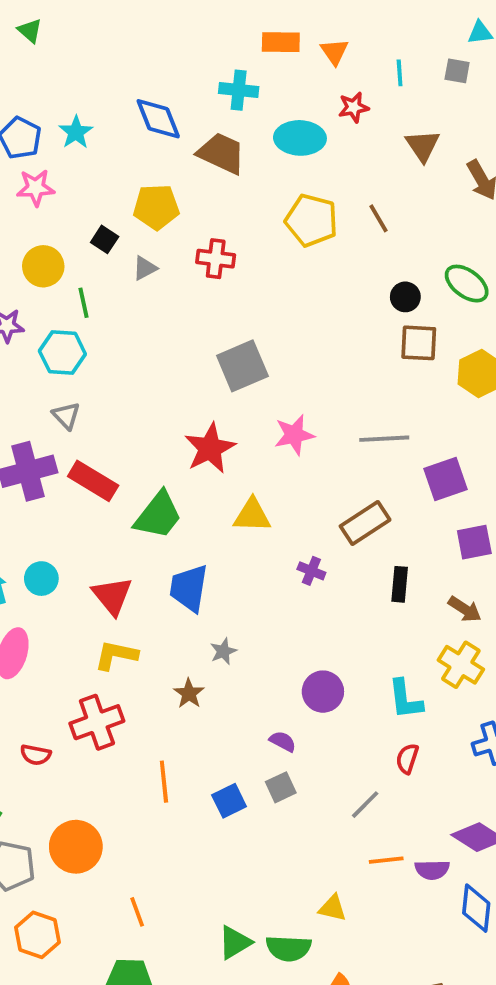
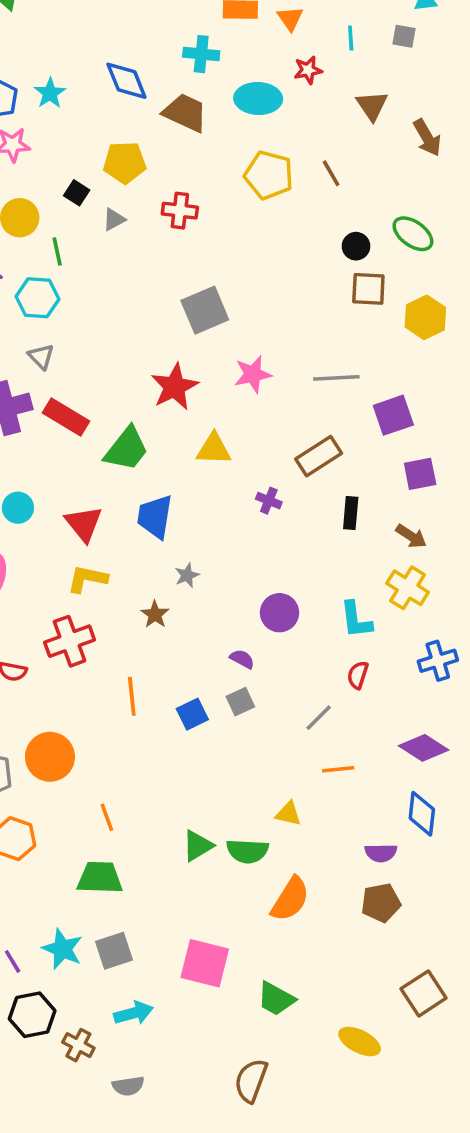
purple semicircle: (432, 870) -> (381, 853), moved

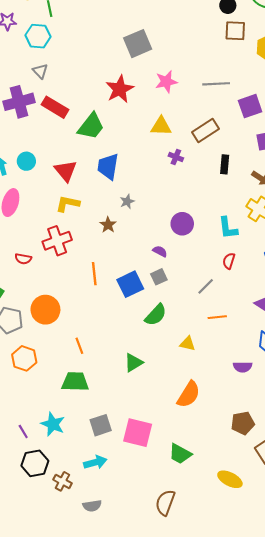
yellow triangle: (214, 449) -> (161, 126), moved
blue square: (192, 714) -> (130, 284), size x1.4
green semicircle: (247, 851) -> (156, 315), moved, turned -50
brown pentagon: (381, 903) -> (243, 423), moved
gray square: (114, 951) -> (101, 425), moved

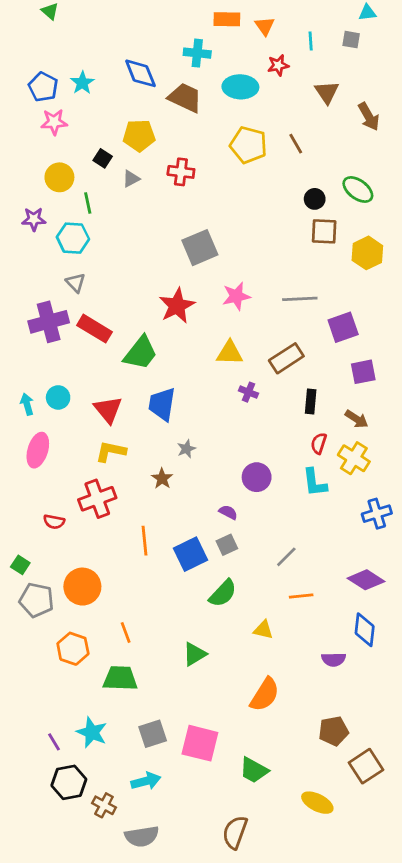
red semicircle: (229, 261) -> (319, 443), moved
orange hexagon: (24, 358) -> (73, 649), moved
gray semicircle: (92, 506) -> (142, 836), size x1.4

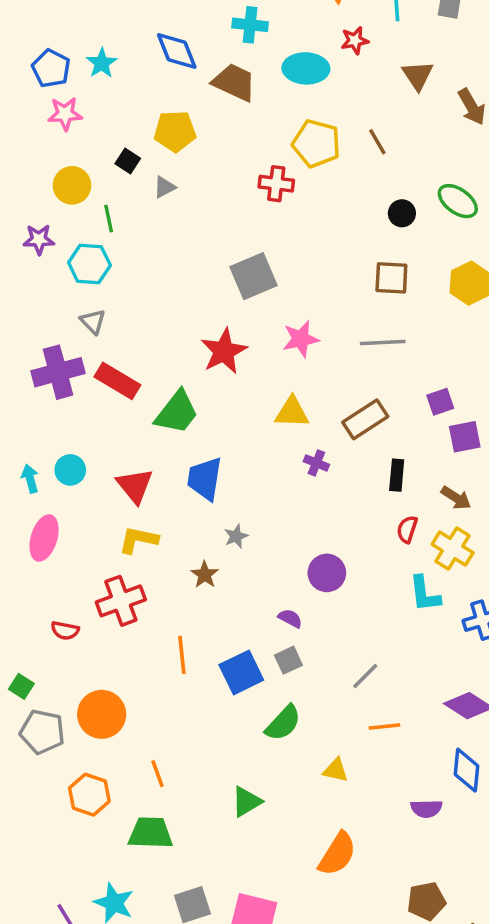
red cross: (181, 172) -> (276, 184), moved
brown square: (324, 231) -> (391, 278), moved
purple square: (343, 327) -> (440, 402), moved, size x0.7
cyan L-shape: (315, 483) -> (425, 594), moved

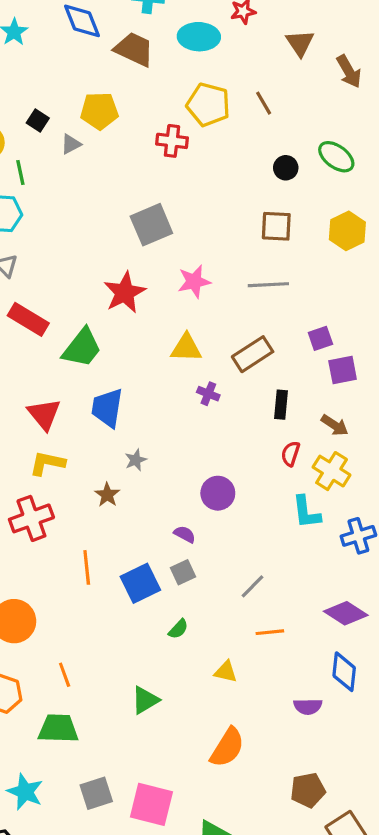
yellow pentagon: (175, 131) -> (99, 111), moved
green semicircle: (283, 723) -> (178, 629), size x0.6

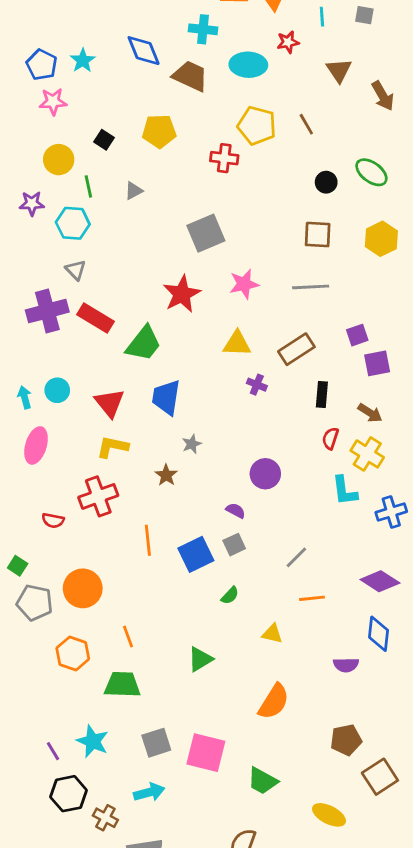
gray triangle: (71, 144) -> (134, 191), moved

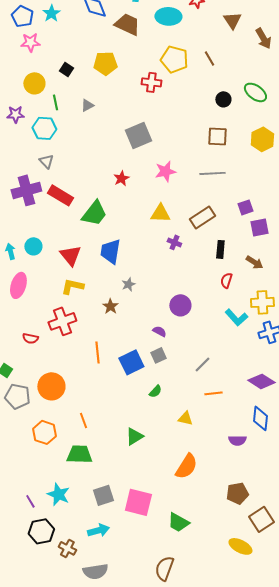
red star: (182, 294) -> (121, 178), size x0.6
yellow cross: (367, 454) -> (262, 302), moved, turned -35
cyan L-shape: (345, 491) -> (236, 317), turned -35
yellow ellipse: (329, 815) -> (240, 546), moved

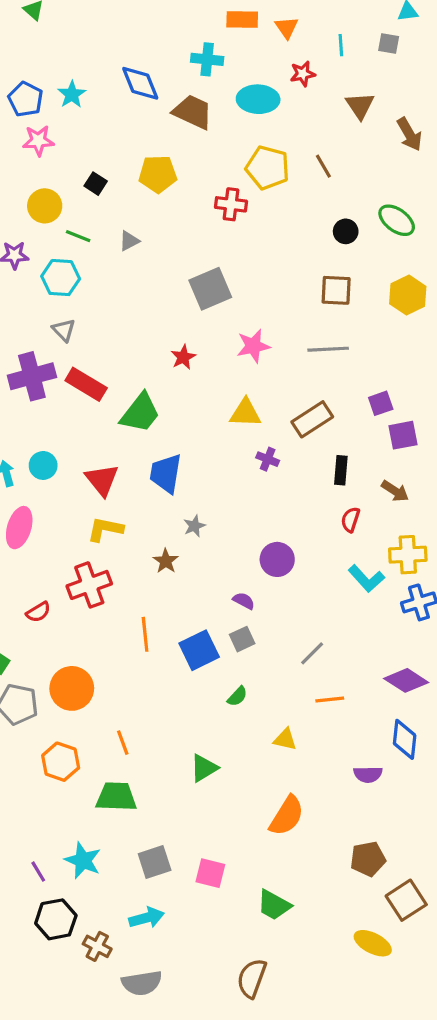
green line: (55, 102) -> (78, 236), turned -56
red semicircle: (30, 338) -> (38, 612), turned -42
pink square: (138, 502) -> (210, 873), size x0.7

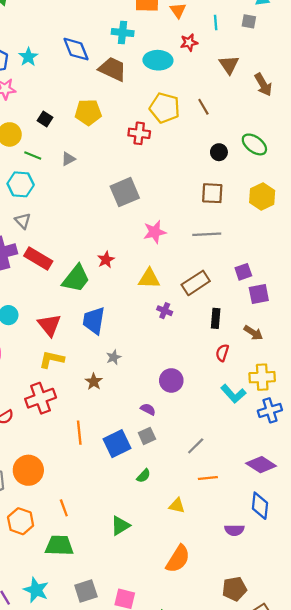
red star: (183, 357) -> (106, 260), moved

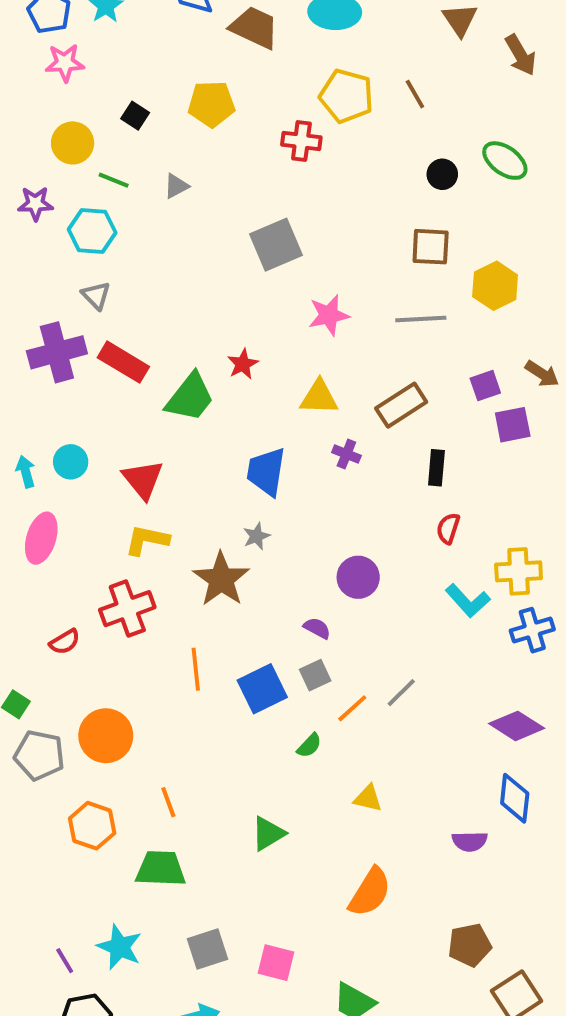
yellow hexagon: (262, 197) -> (495, 286), moved
blue trapezoid: (94, 321) -> (266, 472), moved
brown arrow: (253, 333) -> (542, 374), moved
brown star: (94, 382) -> (221, 579), size x1.8
orange line: (208, 478) -> (352, 708), moved, turned -36

